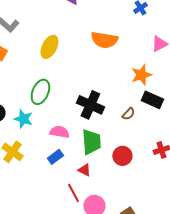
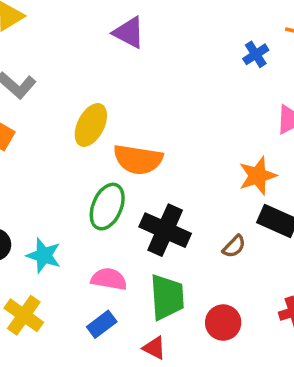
orange semicircle: (104, 40) -> (138, 159), moved
green ellipse: (40, 92) -> (107, 207), moved

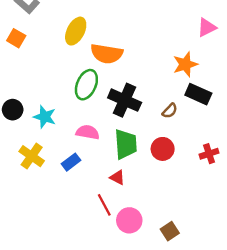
red circle: (223, 323) -> (163, 149), moved
blue rectangle: (102, 324) -> (71, 162), moved

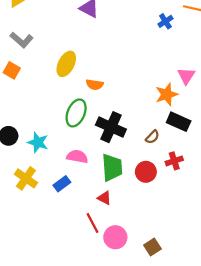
pink triangle: (207, 27) -> (186, 76), moved, turned -30
orange semicircle: (107, 54) -> (95, 85), size x0.6
red cross: (209, 154) -> (174, 161), moved

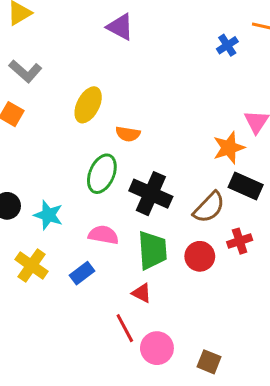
brown semicircle: (152, 137) -> (209, 207), size x1.6
brown square: (152, 247) -> (209, 362), turned -35

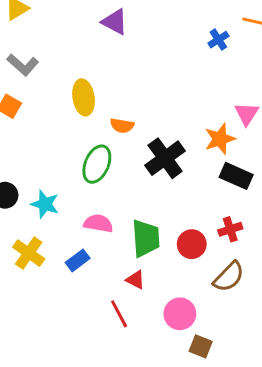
yellow ellipse: (88, 105) -> (84, 97), turned -36
black cross: (151, 194) -> (165, 158), moved, turned 30
brown semicircle: (209, 207) -> (229, 277), moved
pink circle: (157, 348) -> (180, 314), moved

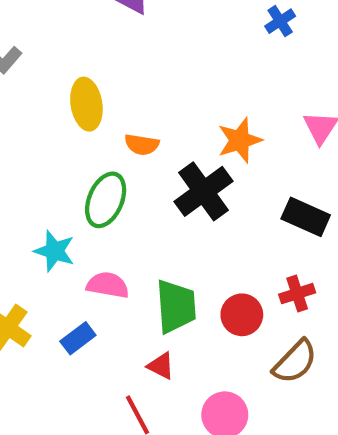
orange star: (220, 139) -> (240, 140), moved
cyan star: (45, 204) -> (55, 251), moved

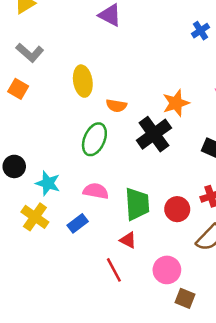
cyan star: (55, 251) -> (48, 183), moved

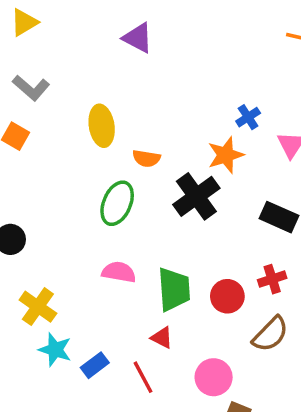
blue cross: (201, 31) -> (248, 117), moved
cyan star: (48, 183) -> (55, 350), moved
blue rectangle: (78, 223) -> (95, 365), moved

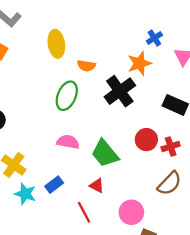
green trapezoid: (174, 289) -> (105, 153), turned 144
red circle: (227, 296) -> (146, 140), moved
blue rectangle: (95, 365) -> (54, 185), moved

